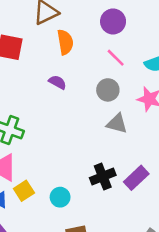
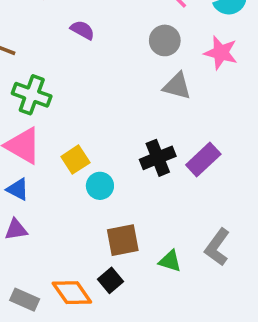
purple semicircle: (57, 82) -> (82, 30), moved
yellow square: (24, 191) -> (75, 160), moved

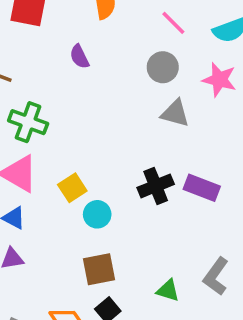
purple semicircle: (82, 30) -> (79, 57), turned -145
purple rectangle: (203, 160) -> (202, 188), turned 64
brown square: (123, 240) -> (99, 269), moved

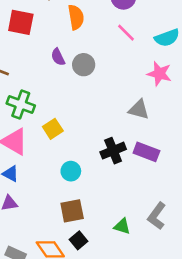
gray circle: (163, 67) -> (84, 65), moved
gray triangle: (175, 113) -> (139, 110), moved
yellow square: (72, 188) -> (53, 129), moved

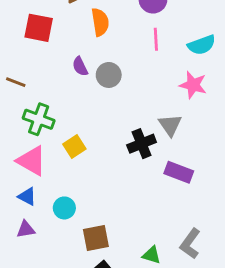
pink line: (126, 33) -> (156, 39), turned 42
gray triangle: (139, 110) -> (170, 125), turned 40
black cross: (113, 151) -> (142, 144), moved
cyan circle: (71, 171) -> (64, 208), moved

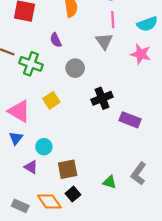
gray circle: (109, 75) -> (75, 68), moved
green cross: (39, 119) -> (31, 64), moved
gray triangle: (170, 125) -> (104, 41), moved
blue triangle: (27, 197) -> (16, 138), turned 40
purple triangle: (26, 229) -> (31, 167), moved, turned 40

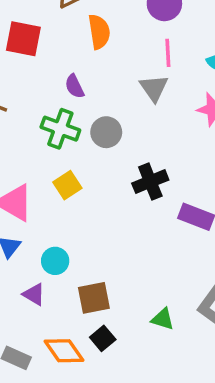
green cross: (31, 64) -> (60, 129), moved

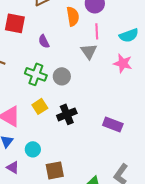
orange semicircle: (99, 32) -> (73, 16), moved
purple semicircle: (74, 86) -> (44, 41), moved
black cross: (150, 182) -> (67, 114), moved
purple triangle: (34, 294) -> (13, 167), moved

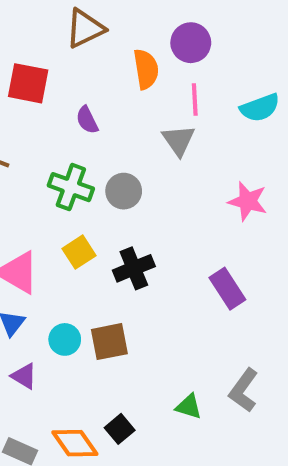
pink star: (123, 63) -> (248, 201), moved
purple rectangle: (113, 124) -> (227, 289), turned 36
brown square: (55, 170) -> (109, 342), moved

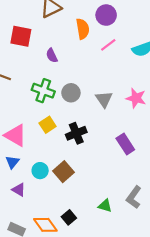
pink line: (195, 100) -> (108, 45), turned 56
gray triangle: (179, 140) -> (104, 99), moved
brown square: (109, 342) -> (63, 172), turned -30

